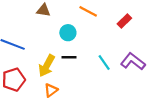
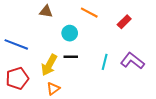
cyan line: (104, 63) -> (105, 62), turned 49

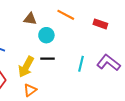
brown triangle: (46, 11) -> (30, 19), moved
red rectangle: (124, 22) -> (100, 24), turned 64

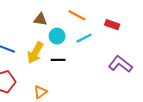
cyan line: (81, 64) -> (84, 38), moved, turned 49
yellow arrow: (26, 67) -> (35, 53), moved

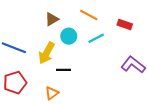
brown triangle: (40, 19) -> (52, 19), turned -40
black line: (58, 60) -> (63, 70), moved

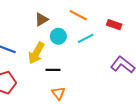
orange triangle: (52, 93) -> (58, 93), moved, turned -32

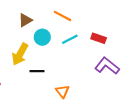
red rectangle: (114, 25) -> (99, 38), moved
orange triangle: (58, 93) -> (62, 91), moved

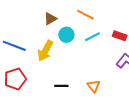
black line: (37, 71) -> (61, 86), moved
orange triangle: (62, 91) -> (94, 86), moved

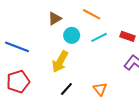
yellow arrow: (45, 51) -> (60, 62), moved
black line: (61, 86) -> (66, 89), turned -48

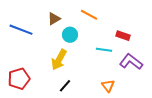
cyan line: (99, 37) -> (104, 50), moved, turned 35
blue line: (17, 47) -> (21, 30), moved
orange triangle: (100, 89) -> (108, 86), moved

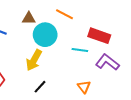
brown triangle: (54, 19) -> (29, 18), turned 32
cyan circle: (70, 35) -> (45, 35), size x1.5
red rectangle: (123, 36) -> (99, 36), size x1.5

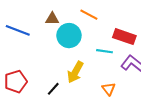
yellow arrow: (34, 60) -> (75, 72), moved
black line: (40, 87) -> (53, 89), moved

